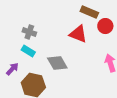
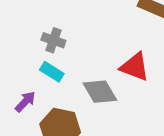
red triangle: (78, 34) -> (135, 67), moved

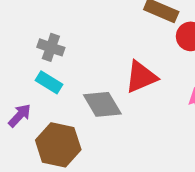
red triangle: (135, 67) -> (141, 77), turned -44

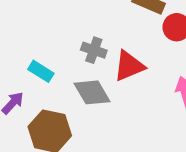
gray cross: (51, 47) -> (94, 50), moved

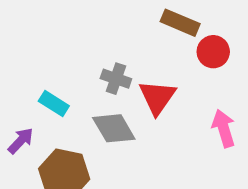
red triangle: (129, 66) -> (157, 97), turned -32

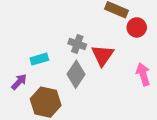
cyan rectangle: (54, 103) -> (39, 59), turned -48
gray diamond: (114, 128) -> (76, 74), turned 64

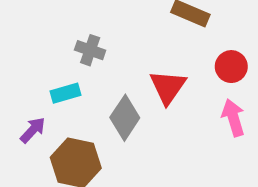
red circle: (137, 27) -> (231, 67), moved
gray cross: (77, 44) -> (90, 50), moved

